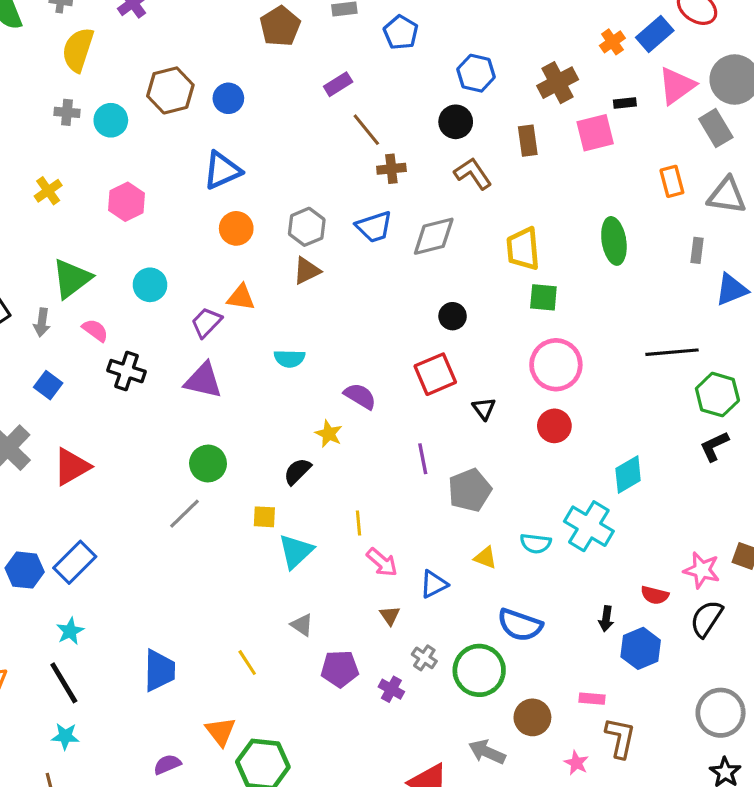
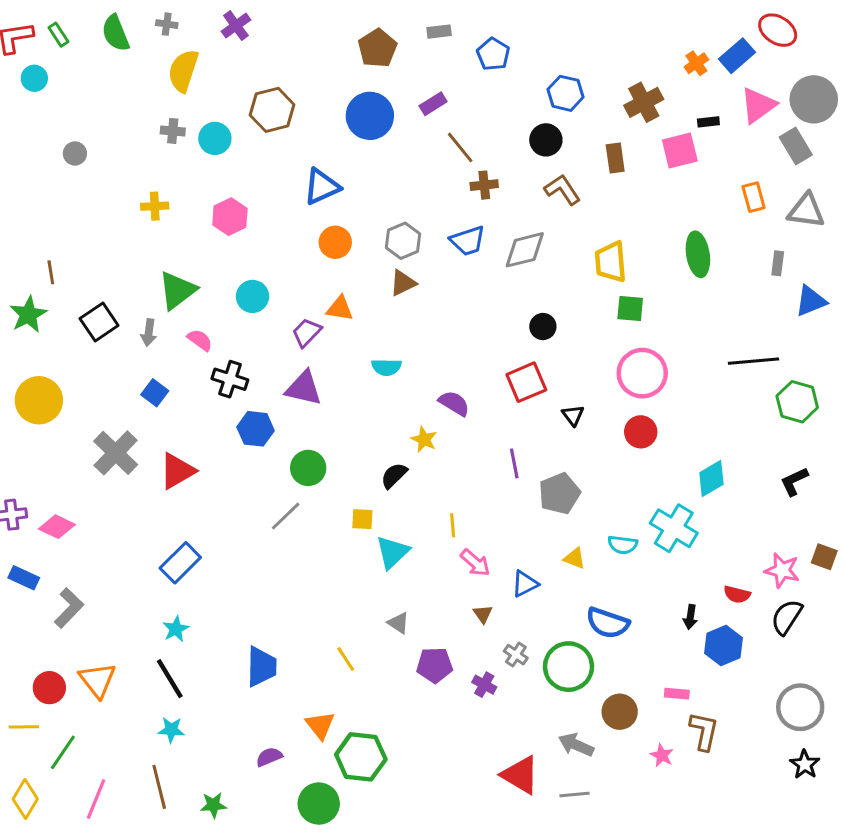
blue circle: (228, 98) -> (370, 116), moved, size x1.6
yellow cross: (48, 191) -> (155, 206), turned 32
black L-shape: (714, 446) -> (794, 482), moved
blue hexagon: (25, 570) -> (256, 429), moved

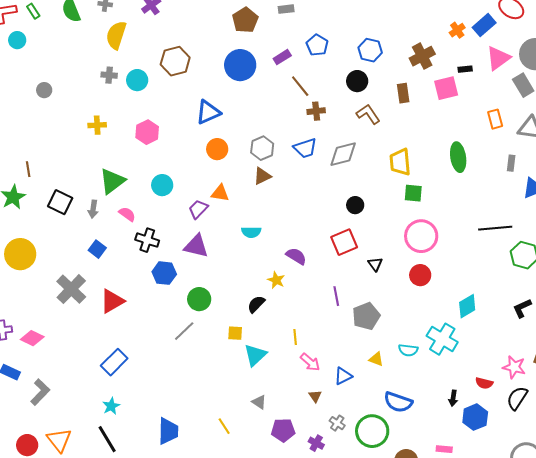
blue pentagon: (493, 54) -> (317, 45), moved
black square: (99, 322) -> (60, 202), turned -30

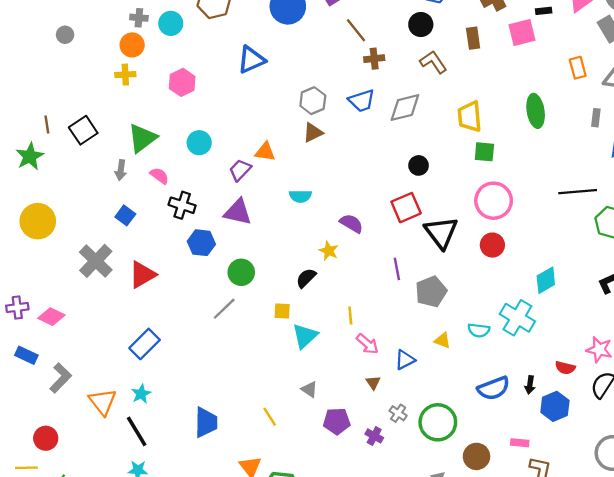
orange circle: (217, 149) -> (132, 45), moved
black square: (60, 202) -> (83, 130), moved, turned 30
black triangle: (375, 264) -> (441, 233), size x2.0
blue semicircle: (398, 402) -> (494, 388), moved, turned -40
orange triangle: (59, 440) -> (103, 402), moved

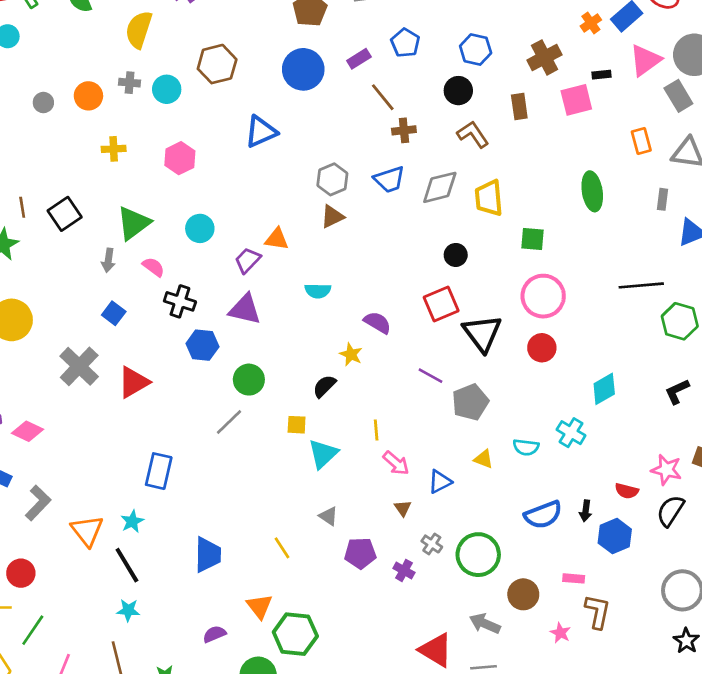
orange circle: (132, 45) -> (88, 96), moved
yellow trapezoid: (470, 117) -> (489, 198), moved
purple line: (397, 269) -> (430, 376), turned -50
cyan cross: (517, 318) -> (571, 433), size x0.7
blue rectangle: (145, 344) -> (159, 471), moved, turned -32

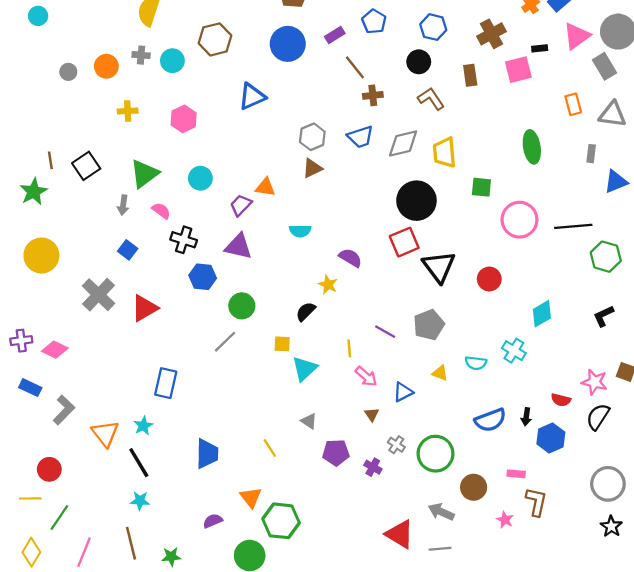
black circle: (456, 255) -> (416, 201), size x2.0
pink circle: (543, 296) -> (519, 220), moved
purple line: (430, 376) -> (385, 332), moved

